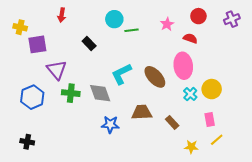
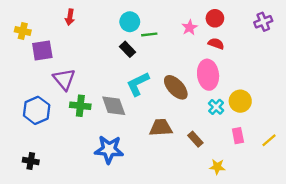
red circle: (198, 16) -> (215, 18), moved
black rectangle: (89, 43) -> (127, 49), moved
blue star: (110, 125) -> (109, 149), moved, size x1.4
yellow line: (217, 140) -> (269, 140), moved

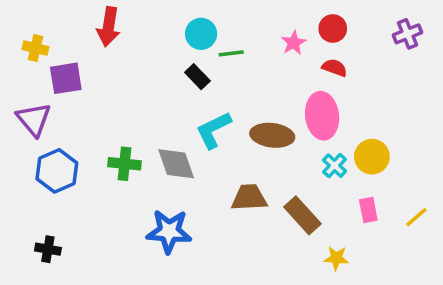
red arrow: (70, 17) -> (108, 27), size x1.5
purple triangle: (64, 79) -> (34, 119), moved
brown ellipse: (176, 87) -> (272, 135), turned -40
brown rectangle: (195, 139) -> (302, 215), size x1.5

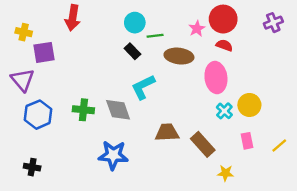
red circle: (333, 28) -> (223, 19), size x1.5
brown ellipse: (272, 135) -> (179, 56), moved

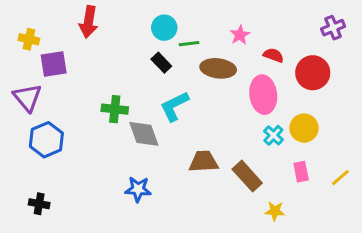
red circle: (223, 19) -> (313, 73), moved
green cross: (83, 110) -> (115, 109), moved
blue star: (113, 155) -> (138, 189), size x0.7

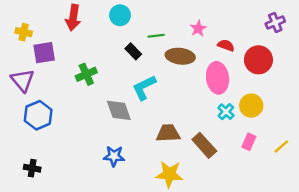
cyan circle: (164, 28) -> (120, 15), moved
green cross: (115, 109) -> (86, 74), moved, turned -30
pink rectangle: (301, 172) -> (249, 142), turned 35
yellow star: (275, 211) -> (169, 174), moved, size x1.6

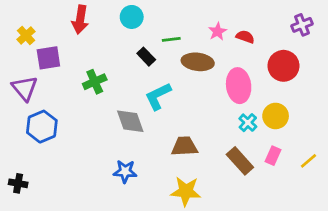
yellow cross: (24, 32) -> (26, 35), turned 35
red semicircle: (226, 45) -> (245, 37), moved
brown rectangle: (204, 145) -> (240, 161), moved
black cross: (32, 168) -> (18, 183), moved

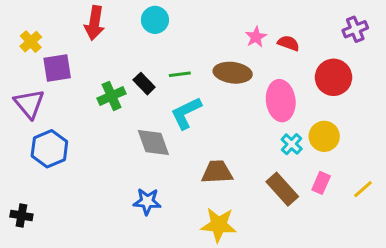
green line: (171, 39) -> (180, 74), moved
black rectangle: (146, 57) -> (144, 84), moved

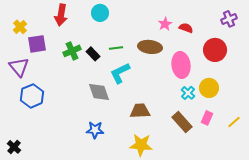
green cross: (111, 96) -> (72, 51), moved
black cross: (21, 216) -> (14, 147), moved, turned 32

